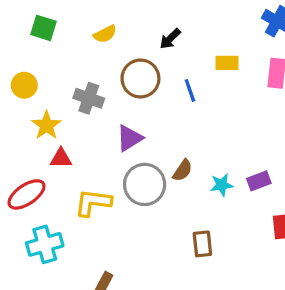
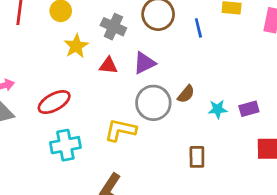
red triangle: (61, 158) -> (108, 66), moved
yellow L-shape: (93, 203) -> (120, 130), moved

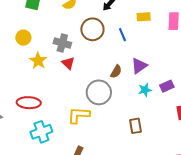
purple triangle: (144, 63) -> (139, 66), moved
red triangle: (108, 66) -> (68, 63), moved, turned 48
brown semicircle: (186, 94) -> (116, 72), moved
red ellipse: (54, 102) -> (29, 103), turned 40

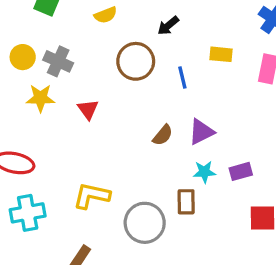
gray cross: (62, 43) -> (58, 61), moved
yellow star: (38, 61) -> (40, 98), turned 30
gray circle: (99, 92) -> (145, 223), moved
brown rectangle: (135, 126) -> (186, 202), moved

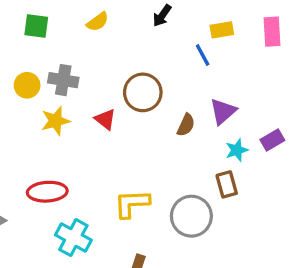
brown circle: (136, 61) -> (143, 92), moved
blue line: (182, 77) -> (203, 55), moved
cyan cross: (28, 213) -> (73, 238), turned -36

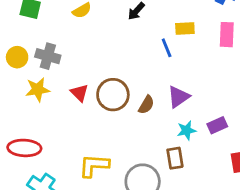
brown circle: (143, 92) -> (113, 95), moved

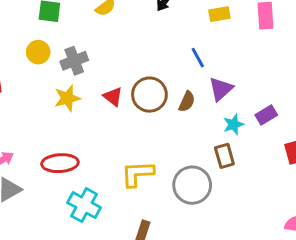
blue line: (167, 48) -> (198, 58), moved
gray cross: (48, 56) -> (74, 61), turned -30
yellow circle: (17, 57) -> (38, 52), moved

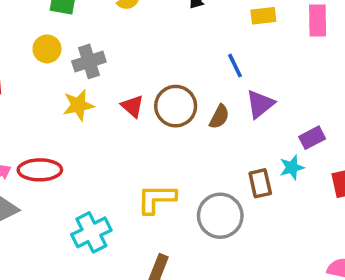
cyan star: (233, 124) -> (292, 167), moved
red ellipse: (60, 163) -> (40, 170), moved
cyan cross: (84, 205) -> (91, 232), turned 32

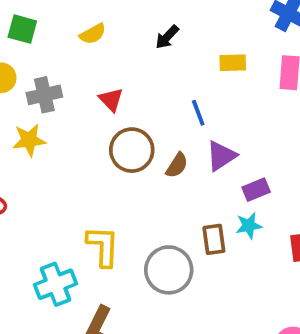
red triangle: (132, 106) -> (111, 100), moved
purple rectangle: (312, 138) -> (256, 190), moved
yellow L-shape: (156, 199) -> (103, 246), turned 87
cyan cross: (91, 232) -> (56, 284), moved

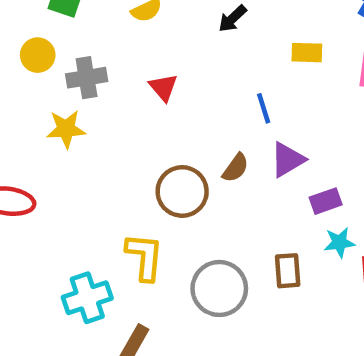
brown circle: (132, 150) -> (182, 191), moved
cyan star: (249, 226) -> (339, 242), moved
brown rectangle: (214, 239) -> (288, 271), moved

